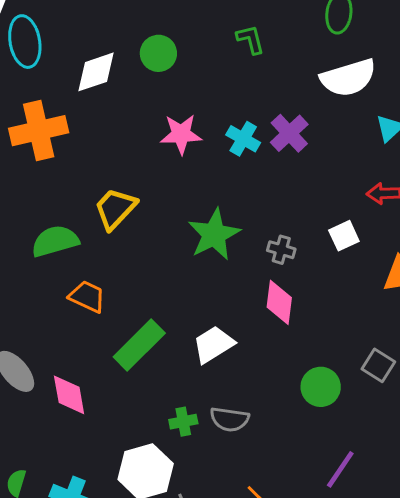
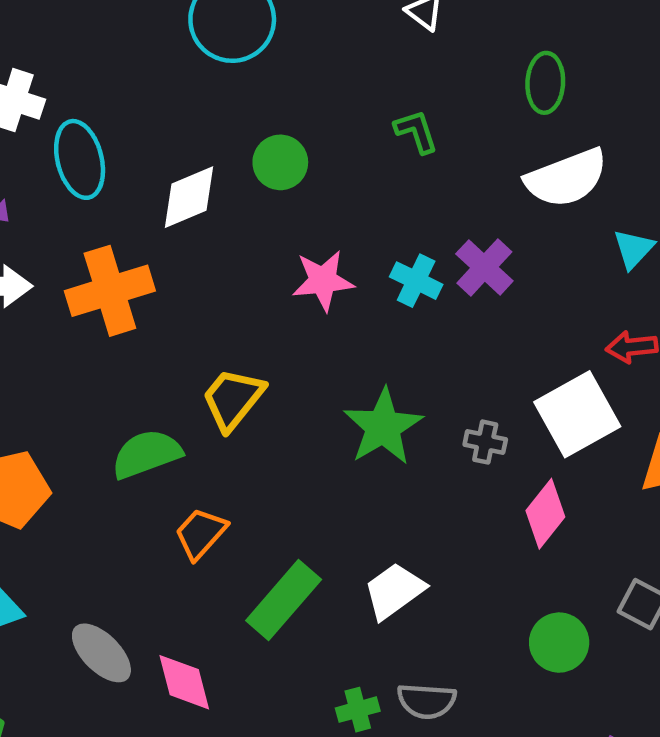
white square: (344, 236) -> (577, 414), size x1.8
orange trapezoid: (87, 297) -> (201, 533), turned -69
pink diamond: (279, 302) -> (545, 514), moved, turned 36

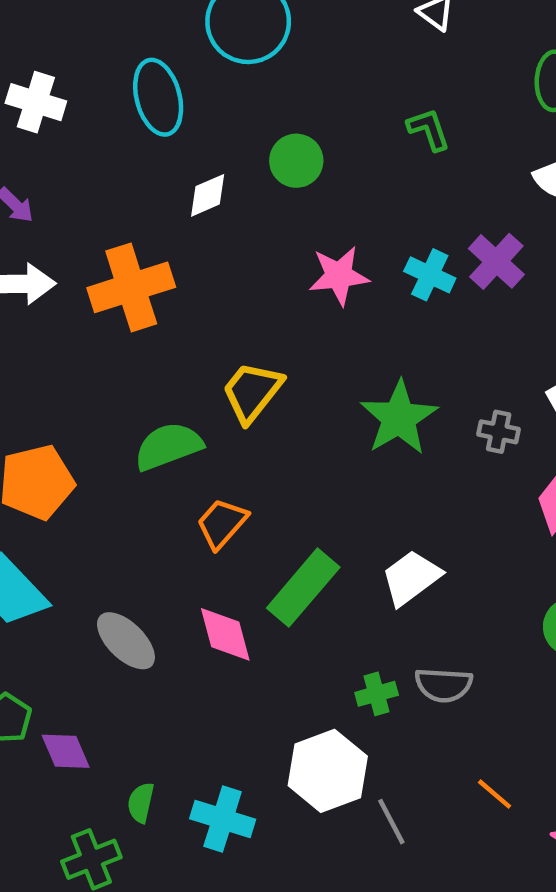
cyan ellipse: (80, 159) -> (158, 97), moved
white diamond: (189, 197) -> (208, 195), size x0.7
pink diamond: (184, 682) -> (225, 634), moved

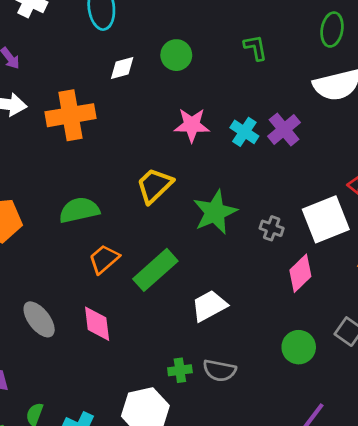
yellow trapezoid: (252, 392) -> (154, 186), moved
green rectangle: (303, 588) -> (155, 270), moved

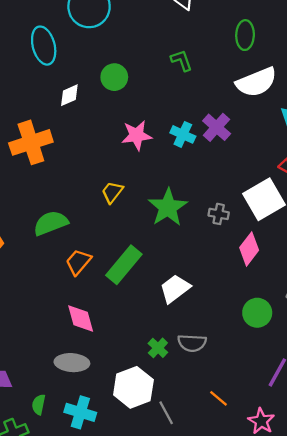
yellow trapezoid: (154, 186) -> (112, 192), size x0.7
gray ellipse: (39, 319) -> (72, 363), moved, turned -40
green cross: (180, 370) -> (158, 348), turned -30

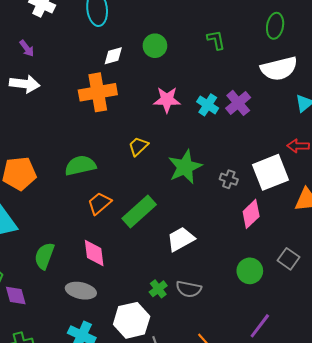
orange cross: (31, 142) -> (98, 92), moved
green semicircle: (39, 405) -> (44, 256), moved, size x1.5

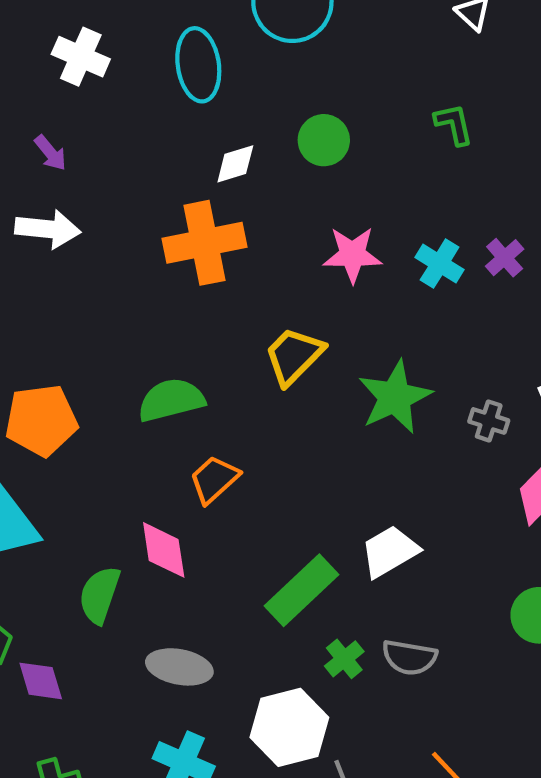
purple cross: (238, 103) -> (505, 258), size x0.7
yellow trapezoid: (138, 146) -> (294, 356), size x1.4
green rectangle: (139, 211) -> (301, 590), moved
pink diamond: (94, 253) -> (164, 550), moved

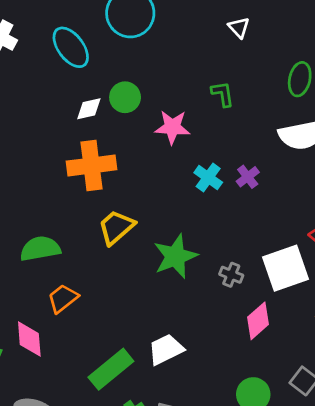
cyan ellipse: (198, 65) -> (71, 47), turned -33
green circle: (324, 140) -> (125, 97), moved
orange cross: (204, 243) -> (92, 165), moved
pink star: (352, 255) -> (172, 127), moved

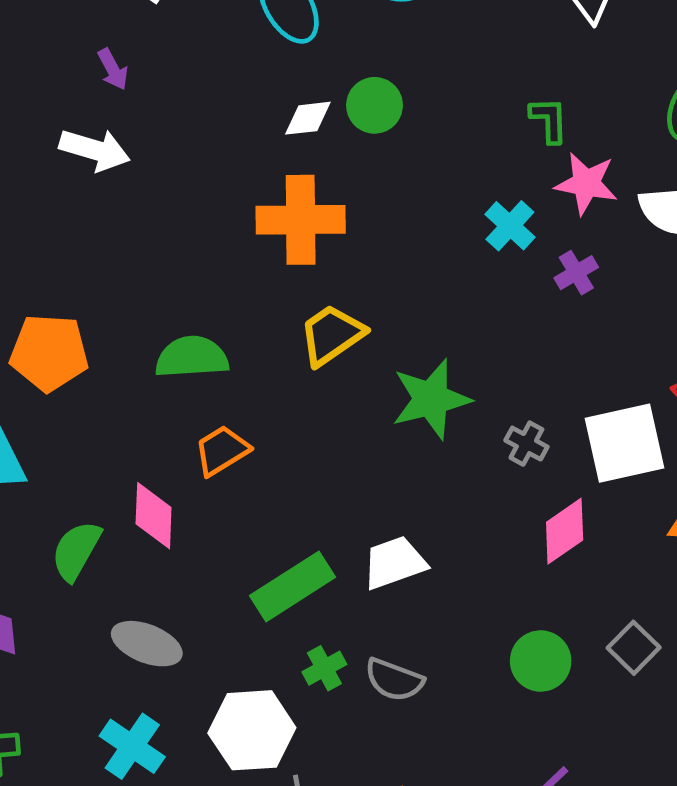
pink star: (172, 127) -> (586, 183), moved
cyan cross: (208, 178) -> (510, 226), moved

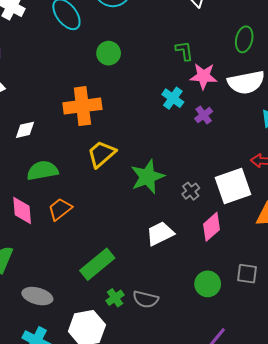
white diamond: (308, 118) -> (25, 130), moved
gray cross: (526, 444) -> (191, 191), turned 30
pink diamond: (154, 516) -> (22, 210), moved
white trapezoid: (394, 563) -> (160, 234), moved
gray square: (634, 648) -> (247, 274), turned -30

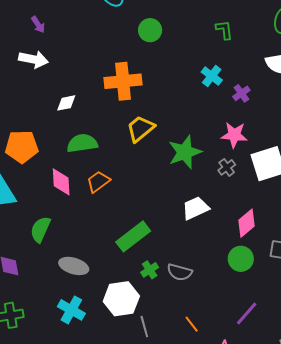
pink star: (204, 76) -> (234, 135), moved
pink diamond: (211, 227) -> (247, 223), moved

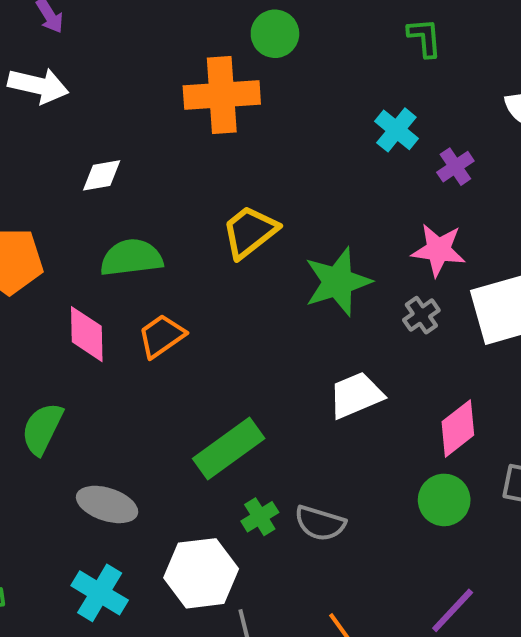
orange cross: (123, 81) -> (222, 95), moved

